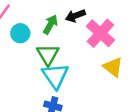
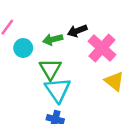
green arrow: (50, 24) -> (53, 39), turned -132

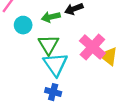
pink cross: (102, 48) -> (92, 47), moved

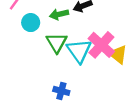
cyan triangle: (55, 64) -> (79, 51), moved

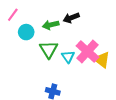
cyan triangle: (79, 51) -> (68, 57), size x0.6

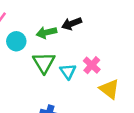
pink cross: (87, 52) -> (92, 65), size x0.6
yellow triangle: (102, 60) -> (109, 89), moved

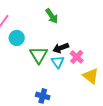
black arrow: (72, 24) -> (61, 48), moved
green arrow: (46, 32) -> (52, 16), moved, turned -112

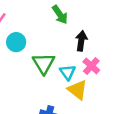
black arrow: (61, 48) -> (81, 41), moved, turned 119
yellow triangle: (91, 76) -> (78, 90), moved

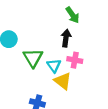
green arrow: (60, 15) -> (73, 15), moved
pink cross: (91, 66) -> (75, 60), turned -32

